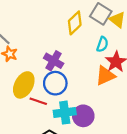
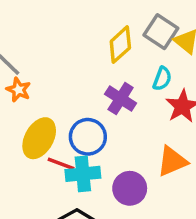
purple cross: (54, 61) -> (121, 99), moved
orange triangle: (105, 76) -> (172, 161), moved
cyan cross: (65, 113) -> (83, 174), moved

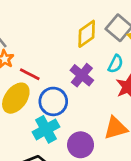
red line: (61, 164) -> (30, 74), moved
cyan cross: (83, 174) -> (46, 129), turned -30

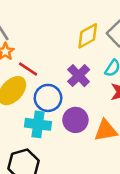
cyan cross: (46, 129) -> (38, 124), turned 30
purple circle: (81, 145) -> (75, 120), moved

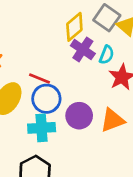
red line: (28, 69) -> (40, 79), moved
purple cross: (79, 76) -> (83, 50), moved

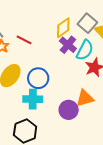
cyan semicircle: (107, 55) -> (85, 50), size x1.5
red line: (40, 79) -> (24, 40), moved
purple circle: (79, 116) -> (69, 110), moved

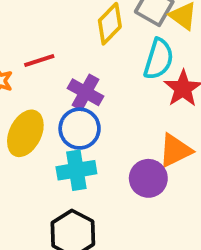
red line: (24, 40) -> (39, 60), turned -35
purple cross: (68, 45) -> (85, 92), moved

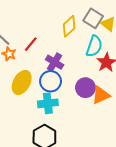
red line: (39, 60) -> (31, 44), turned -35
purple circle: (148, 178) -> (85, 88), moved

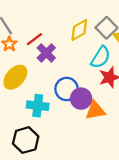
purple cross: (55, 62) -> (46, 53), moved
blue circle: (51, 81) -> (67, 89), moved

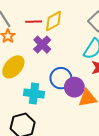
yellow diamond: (79, 30) -> (54, 21), moved
red line: (35, 39) -> (34, 22), moved, turned 35

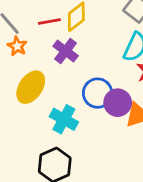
cyan cross: (34, 93) -> (64, 119), turned 30

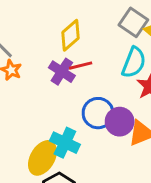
red line: (49, 21) -> (81, 66), moved
yellow ellipse: (31, 87) -> (42, 158), moved

